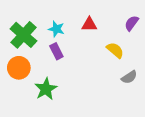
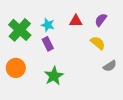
purple semicircle: (132, 23) -> (101, 20), moved
orange circle: (19, 68) -> (16, 68), moved
green star: (46, 89) -> (54, 76), moved

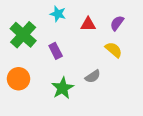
cyan star: (48, 25) -> (58, 14), moved
gray semicircle: (110, 66) -> (93, 76), moved

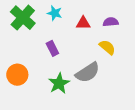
purple semicircle: (117, 23) -> (111, 22), turned 48
green cross: (23, 35) -> (23, 18), moved
gray semicircle: (93, 76) -> (88, 72), size x1.6

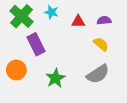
purple rectangle: (52, 48) -> (36, 44), moved, size x1.5
gray semicircle: (88, 72) -> (98, 74), moved

